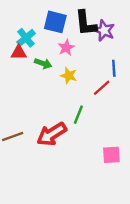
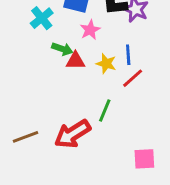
red triangle: (19, 52) -> (75, 61), moved
blue line: (114, 68) -> (128, 55), moved
yellow star: (69, 76) -> (106, 64), moved

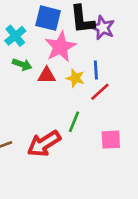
pink star: (90, 30) -> (60, 47), size x1.6
green arrow: (62, 49) -> (22, 64), moved
pink square: (144, 159) -> (111, 140), moved

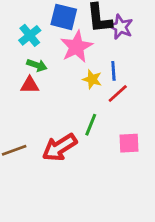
red triangle: (47, 75) -> (30, 85), moved

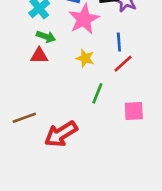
yellow star: (92, 79) -> (85, 58), moved
red arrow: (60, 147) -> (61, 134), moved

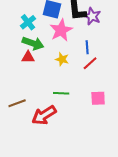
green arrow: (46, 37) -> (33, 43), size x1.5
green line: (97, 93) -> (61, 93), moved, turned 70

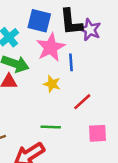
blue line: (87, 47) -> (71, 62), moved
red line: (90, 63) -> (82, 102), moved

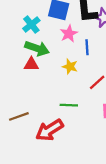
pink star: (51, 47) -> (69, 34), size x0.7

